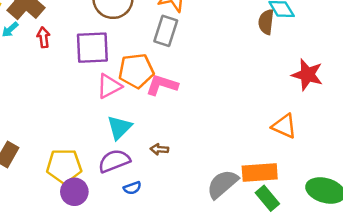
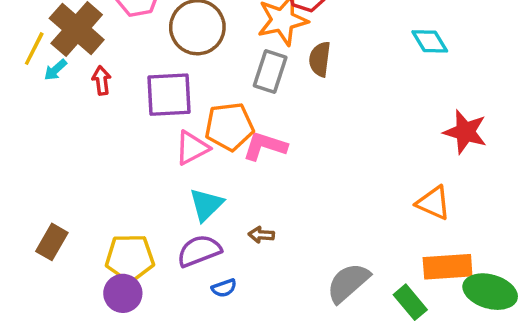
brown semicircle: (266, 22) -> (320, 59), moved
orange rectangle: (260, 172) -> (448, 267), moved
purple circle: (74, 192) -> (123, 293), moved

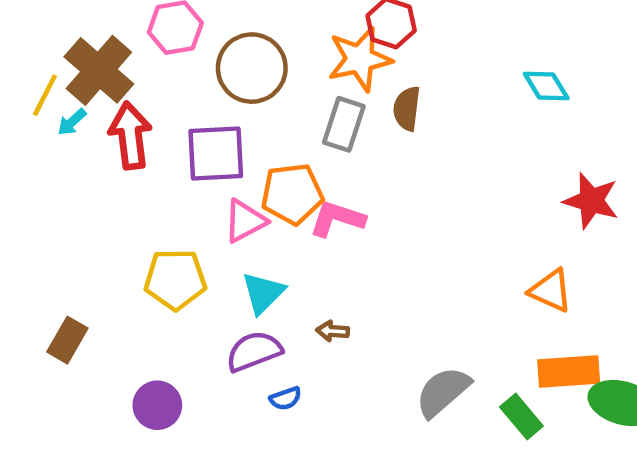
red arrow: (102, 80) -> (130, 136), size x1.8
yellow pentagon: (130, 258) -> (175, 279), moved

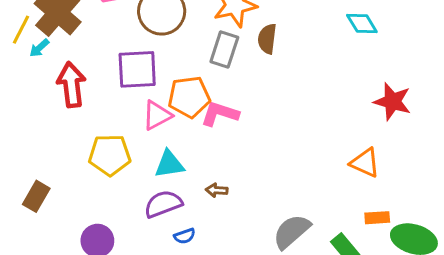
red arrow: (130, 136) -> (71, 85), moved
cyan triangle: (263, 293) -> (169, 164), turned 36
orange rectangle: (569, 372) -> (377, 218), size x0.6

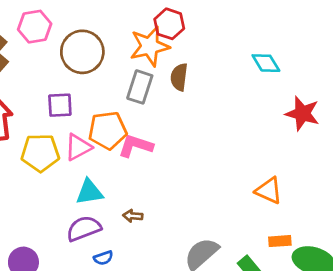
purple square: (137, 69) -> (60, 105), size x0.7
red star: (392, 101) -> (302, 114), moved
yellow pentagon: (110, 155) -> (40, 153), moved

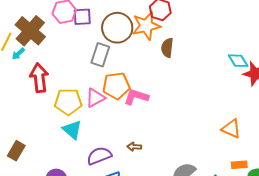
brown circle: (82, 52) -> (117, 28), moved
cyan diamond: (266, 63) -> (238, 61), moved
gray rectangle: (140, 87) -> (100, 55), moved
purple square: (60, 105) -> (82, 17), moved
cyan triangle: (89, 192) -> (72, 130), moved, turned 50

